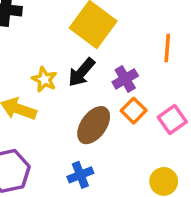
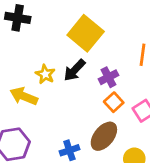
brown ellipse: (94, 125) -> (104, 136), moved

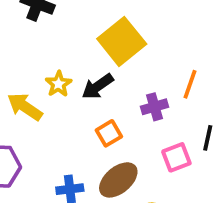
purple cross: (108, 77) -> (154, 107), moved
orange square: (114, 102) -> (109, 133), moved

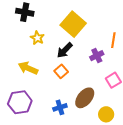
yellow star: (59, 84) -> (37, 38), moved
orange square: (109, 133) -> (61, 71), moved

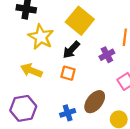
yellow star: (37, 38) -> (41, 37), size x1.6
orange square: (61, 71) -> (68, 73), turned -32

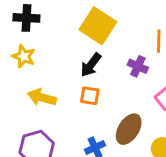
yellow star: (41, 37) -> (24, 56), moved, size x0.7
purple cross: (107, 55) -> (138, 66), turned -32

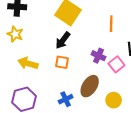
purple cross: (138, 66) -> (98, 56), moved

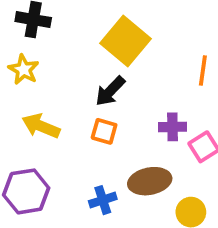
purple cross: (98, 56) -> (173, 127), turned -32
brown ellipse: (90, 86) -> (150, 181), turned 40

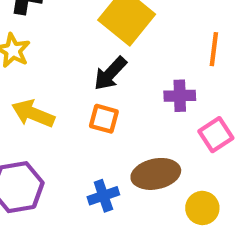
purple cross: (173, 127) -> (180, 96), moved

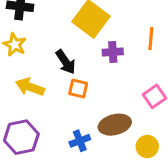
black arrow: (110, 73) -> (66, 62), moved, turned -75
purple cross: (180, 96) -> (113, 52), moved

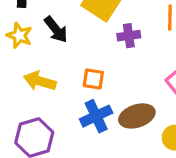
black arrow: (66, 62) -> (56, 29), moved
blue cross: (80, 141) -> (96, 116), moved, size x1.4

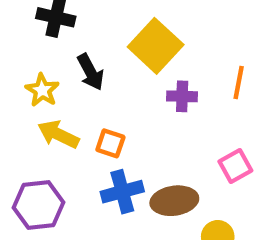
yellow star: (19, 35) -> (42, 90), moved
orange square: (93, 79) -> (110, 143), moved

